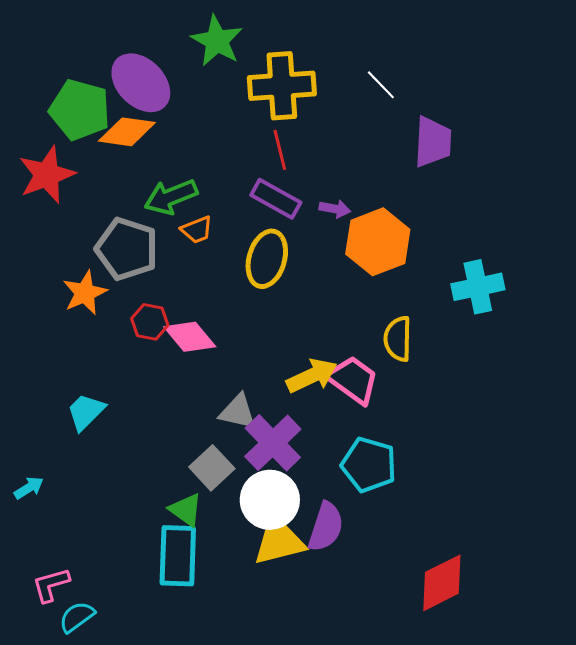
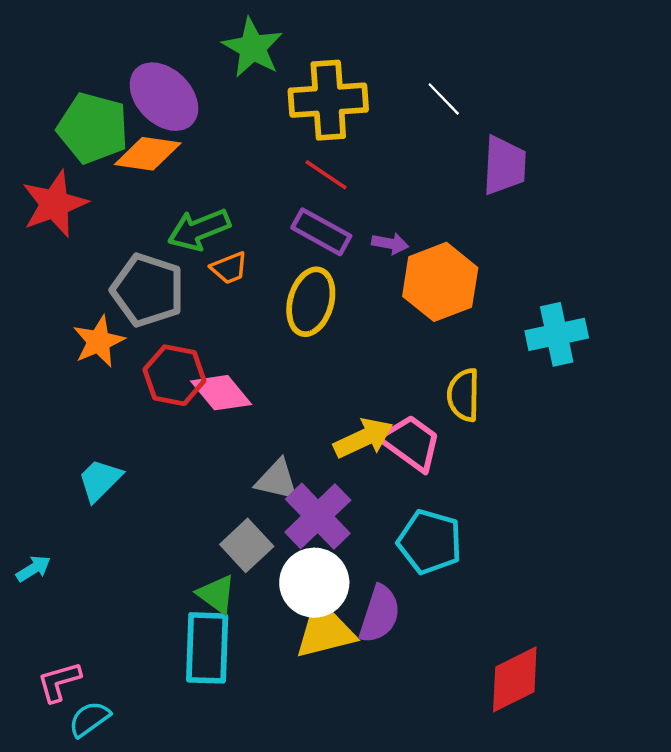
red line: (280, 150) -> (326, 175), turned -42
red hexagon: (150, 322) -> (174, 375), size x1.4

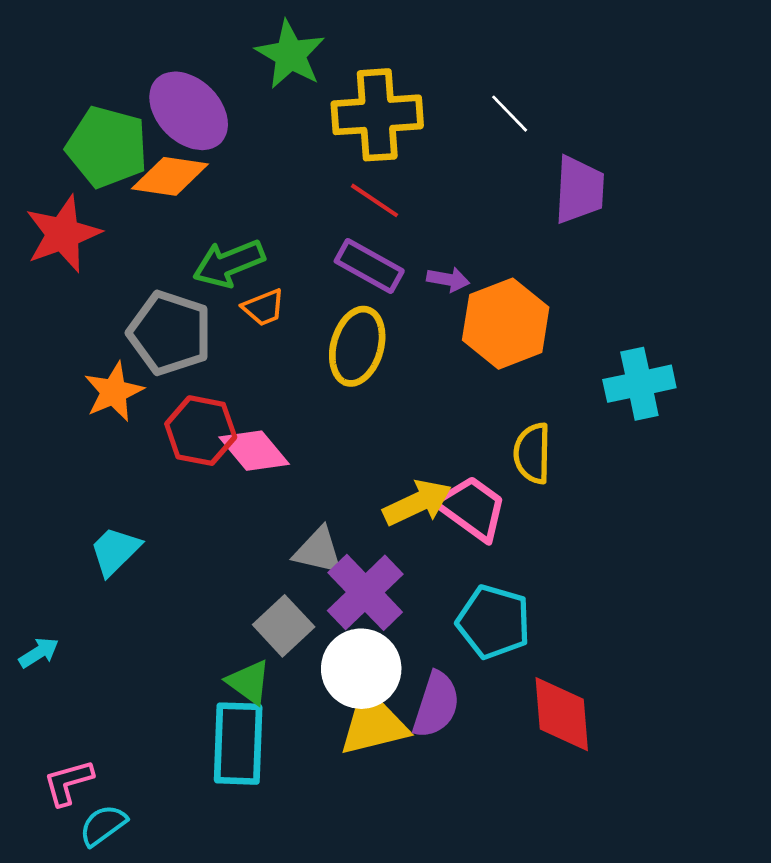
red diamond: (515, 679) -> (562, 714), moved, turned -68

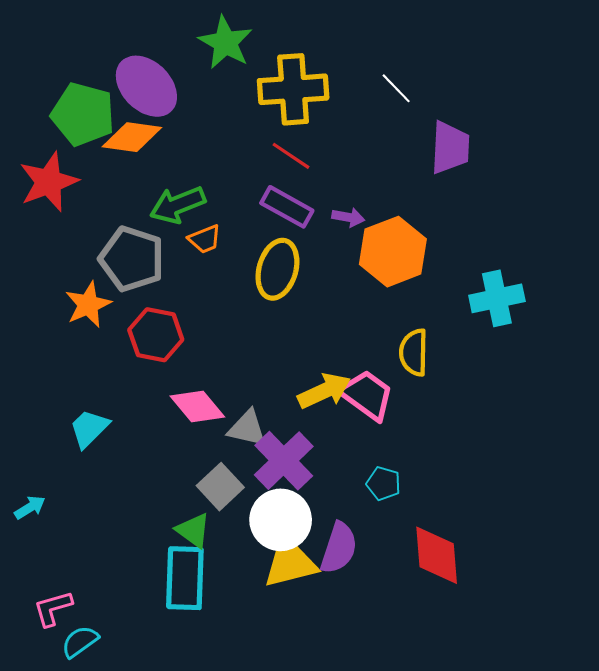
pink diamond: (254, 451) -> (197, 407), moved
cyan pentagon: (494, 622) -> (384, 483), size x0.6

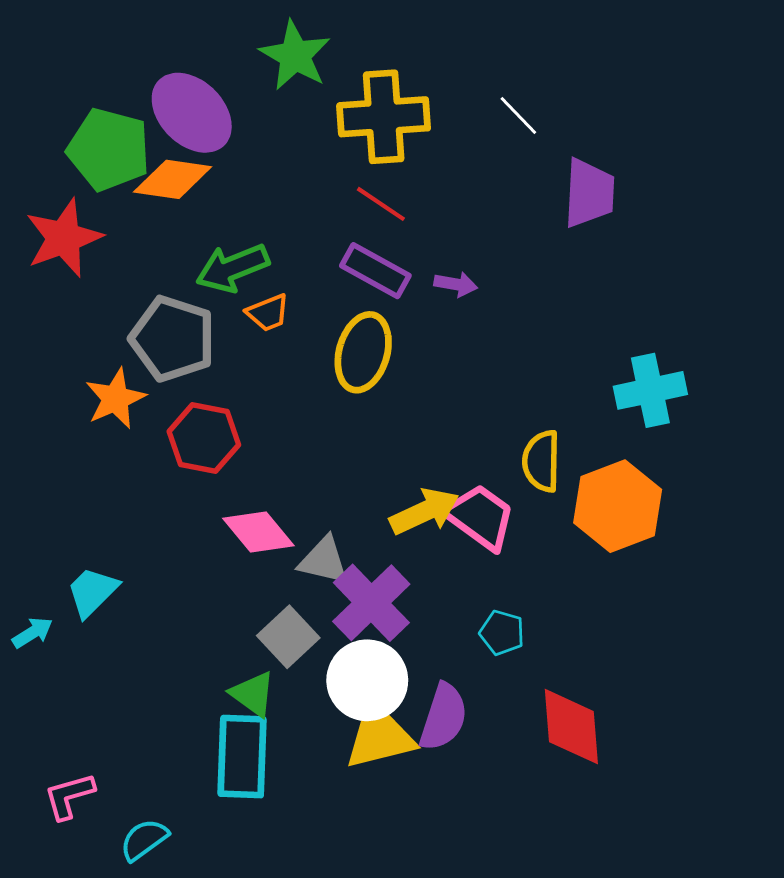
orange hexagon: (393, 252) -> (618, 506), moved
cyan trapezoid: (89, 428) -> (92, 592), moved
cyan arrow: (30, 507) -> (32, 633), moved
cyan semicircle: (80, 642) -> (144, 840), moved

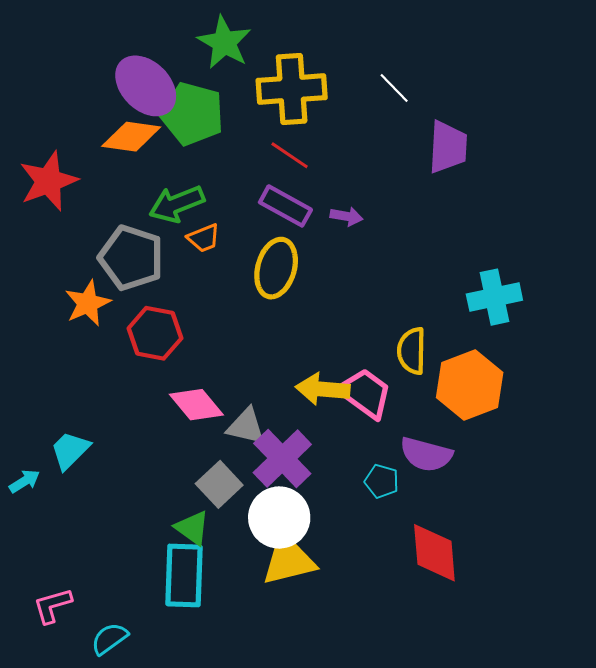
green pentagon: (109, 149) -> (192, 114), moved
yellow arrow: (424, 512) -> (323, 389), turned -150
purple semicircle: (443, 717) -> (426, 454), moved, turned 87

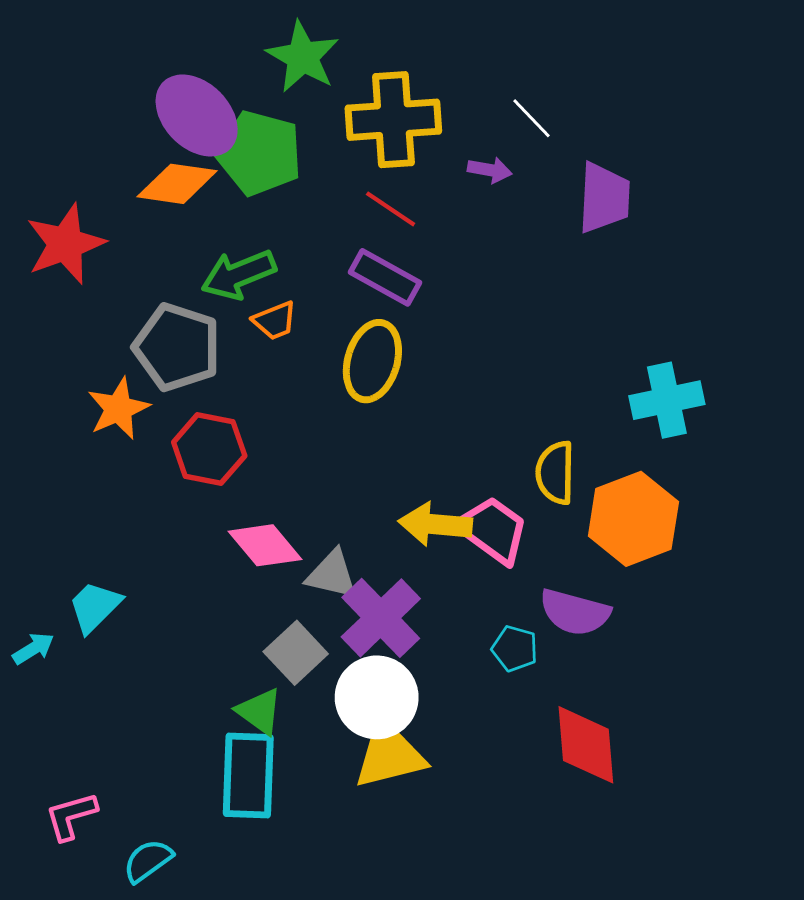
purple arrow: (346, 216) -> (490, 170), moved

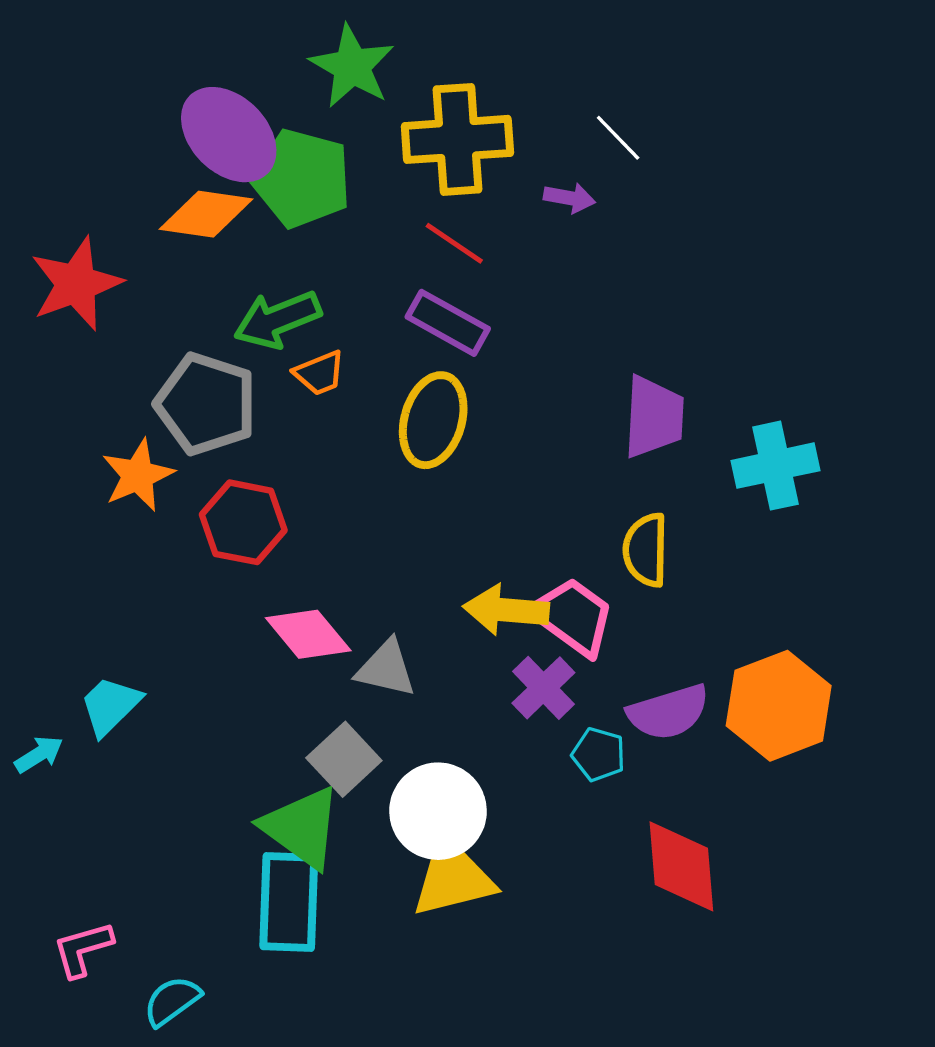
purple trapezoid: (604, 198) -> (654, 417), moved
orange hexagon: (633, 519) -> (779, 706), moved
purple semicircle: (575, 612) -> (668, 712), turned -32
purple cross: (381, 618) -> (543, 688), moved, size x0.7
green triangle: (259, 711) -> (302, 827), size x1.5

